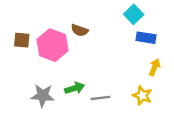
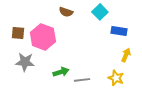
cyan square: (134, 14) -> (100, 12), moved
brown semicircle: (80, 30) -> (66, 12), moved
gray star: (43, 96) -> (25, 62), moved

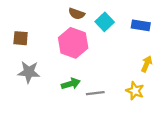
cyan square: (100, 12) -> (105, 22), moved
blue rectangle: (119, 31) -> (141, 25), moved
pink hexagon: (43, 37) -> (73, 43), moved

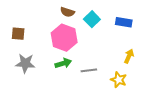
green arrow: (71, 84) -> (63, 63), moved
gray line: (95, 93) -> (89, 70), moved

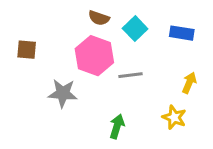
gray star: (25, 63) -> (63, 93), moved
green arrow: (63, 63) -> (117, 126), moved, turned -56
gray line: (89, 70) -> (131, 75), moved

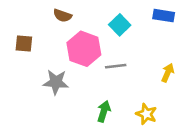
brown semicircle: (99, 18) -> (62, 16), moved
blue rectangle: (182, 33) -> (164, 16), moved
yellow star: (174, 117) -> (146, 114), moved

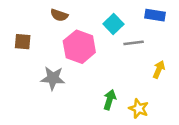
gray line: (116, 66) -> (134, 43), moved
green arrow: (104, 111) -> (110, 100), moved

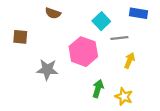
pink hexagon: (79, 47) -> (83, 52), moved
yellow arrow: (159, 69) -> (129, 61), moved

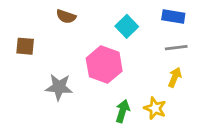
gray line: (119, 38) -> (176, 48), moved
yellow arrow: (129, 61) -> (175, 77), moved
yellow star: (124, 97) -> (155, 108), moved

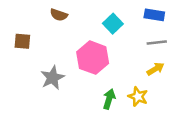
yellow arrow: (175, 77) -> (156, 69), turned 36
gray star: (59, 87) -> (52, 78), turned -30

